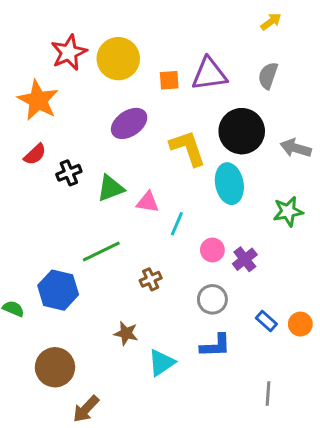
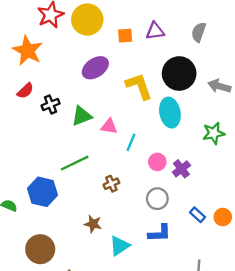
purple triangle: (209, 74) -> (155, 31), size x0.7

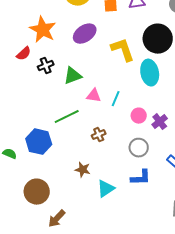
orange star: (28, 51) -> (43, 30), moved
pink triangle: (109, 126) -> (94, 96), moved

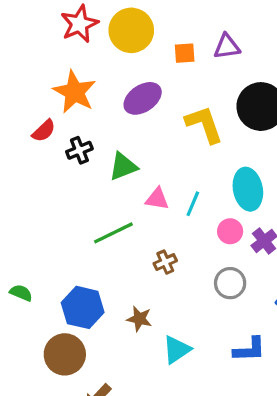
cyan ellipse: (150, 73) -> (248, 189), moved
blue hexagon: (39, 142) -> (83, 307), moved
blue L-shape: (141, 178) -> (250, 350), moved

